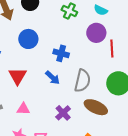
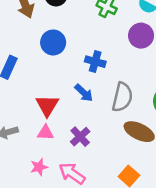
red triangle: (18, 76) -> (47, 106), moved
purple cross: (63, 113) -> (80, 137), moved

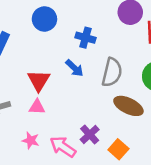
purple cross: (80, 137) -> (90, 135), moved
pink star: (39, 167) -> (31, 140), turned 30

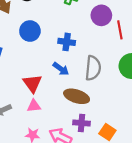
brown ellipse: (128, 106) -> (77, 96), moved
purple cross: (90, 135) -> (81, 123), turned -35

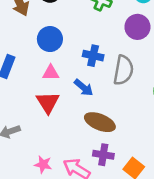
gray semicircle: (93, 68) -> (123, 70), moved
pink triangle: (34, 106) -> (51, 73), moved

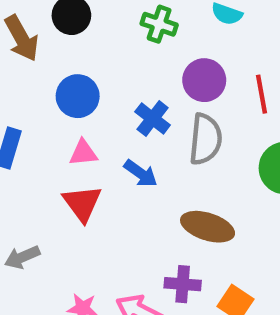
purple circle: (137, 27) -> (204, 80), moved
blue cross: (93, 56) -> (153, 118), turned 30
brown ellipse: (100, 122) -> (208, 227), moved

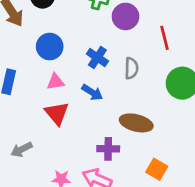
purple circle: (204, 80) -> (125, 16), moved
gray semicircle: (206, 139) -> (131, 68), size x0.7
purple cross: (183, 284) -> (108, 149), moved

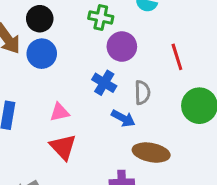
purple circle: (125, 16) -> (122, 47), moved
blue circle: (50, 47) -> (42, 54), moved
blue arrow: (92, 92) -> (123, 118), moved

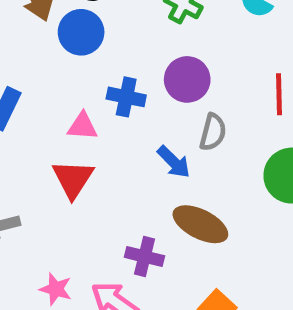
purple circle: (122, 47) -> (187, 79), moved
blue cross: (104, 83) -> (126, 97), moved, turned -35

